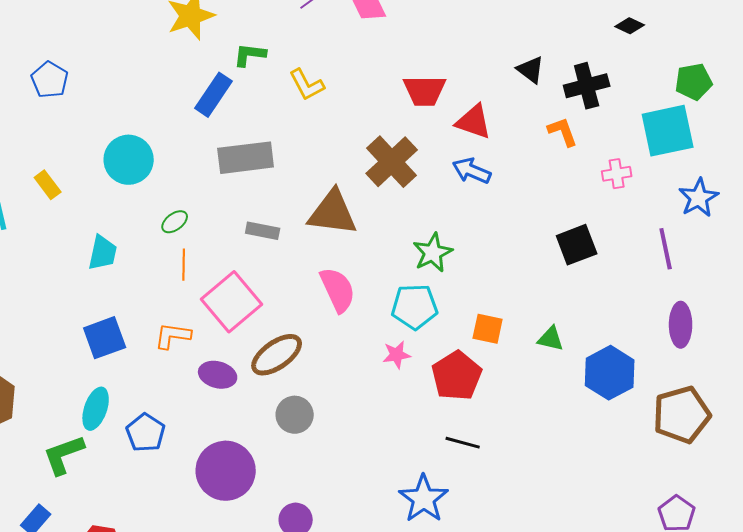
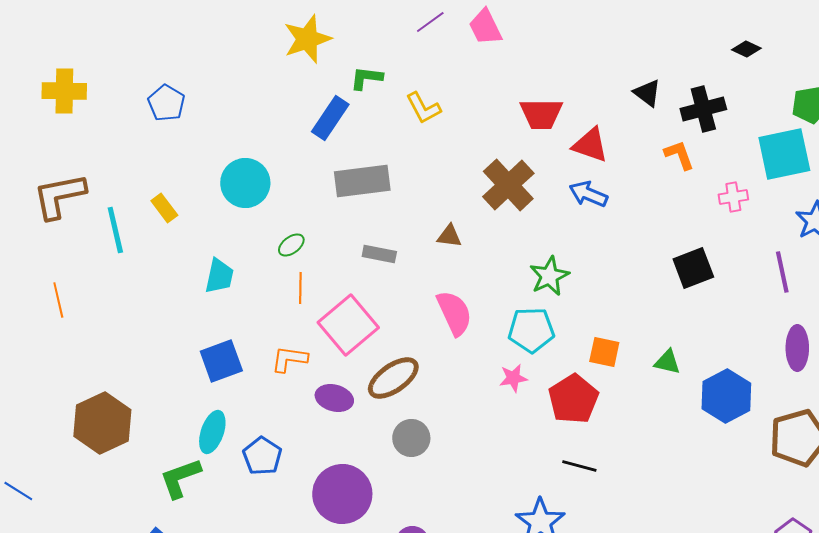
brown triangle: (333, 213) -> (449, 236), size x0.5

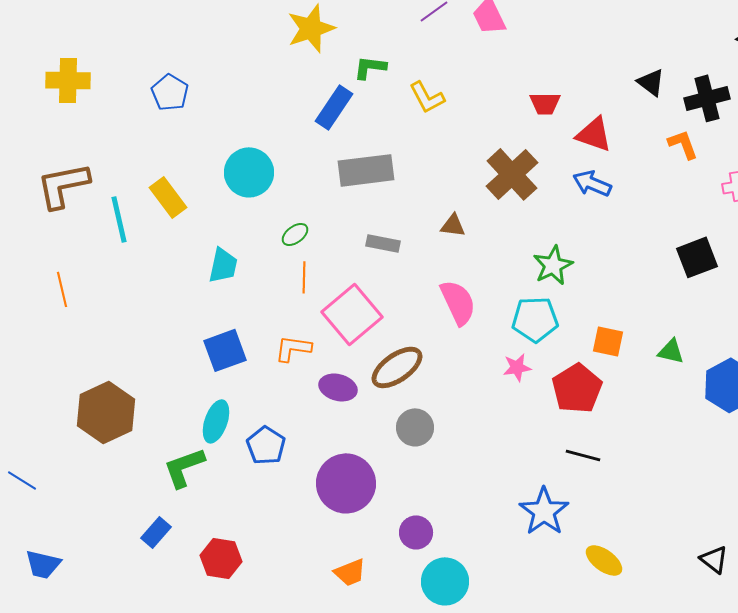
red trapezoid: (541, 114) -> (545, 103), size x0.7
yellow rectangle: (164, 208) -> (168, 197), size x1.4

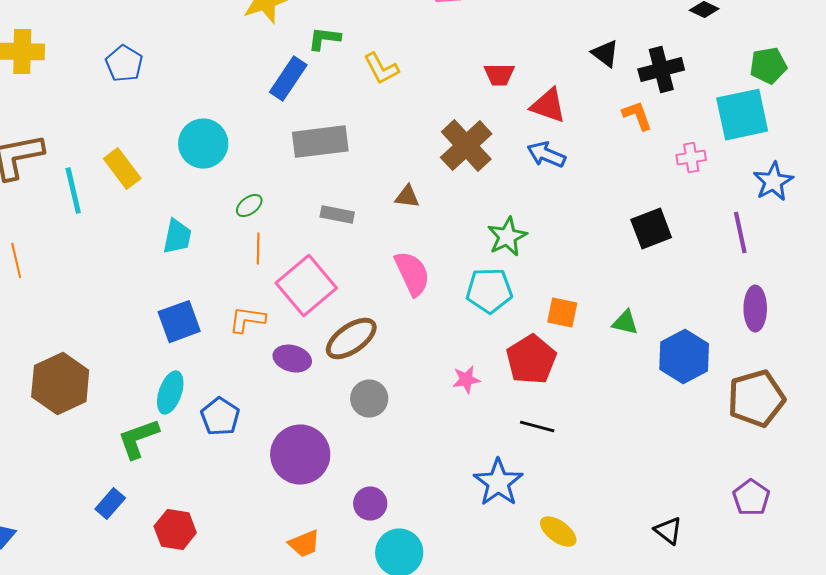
pink star: (517, 367) -> (466, 380), moved

